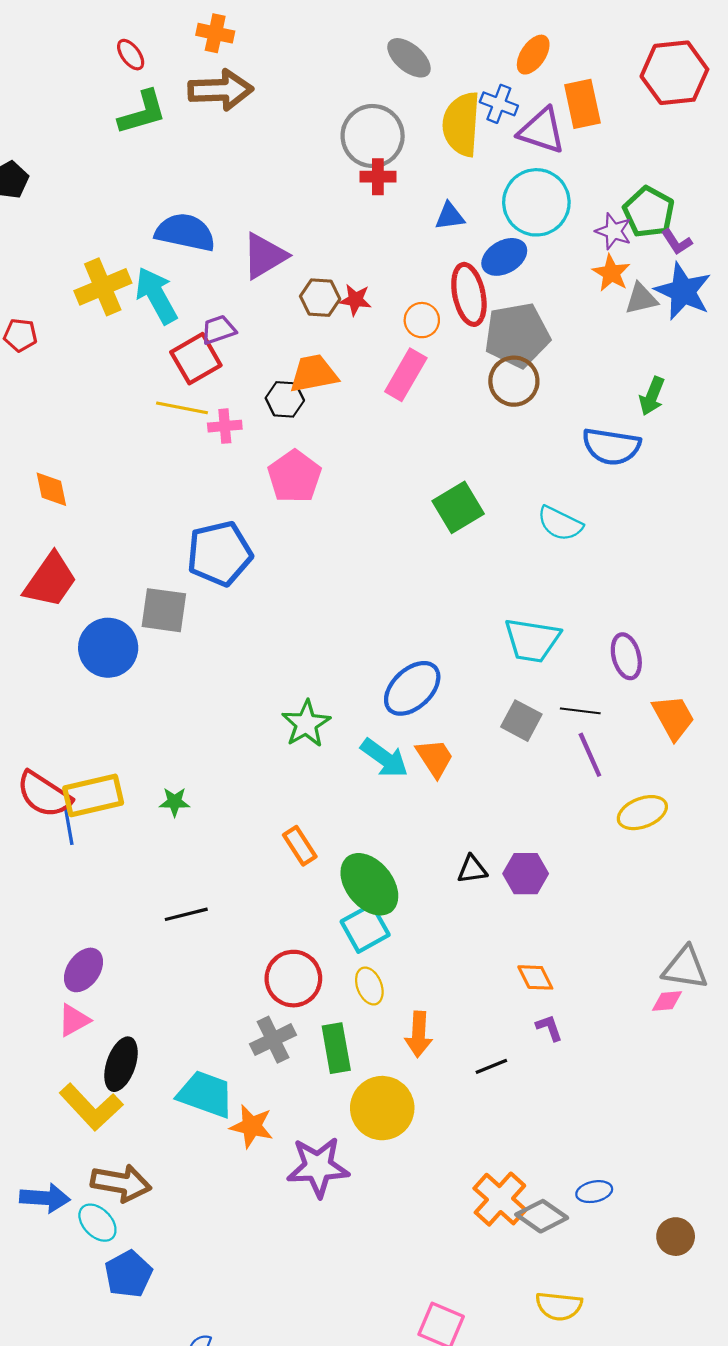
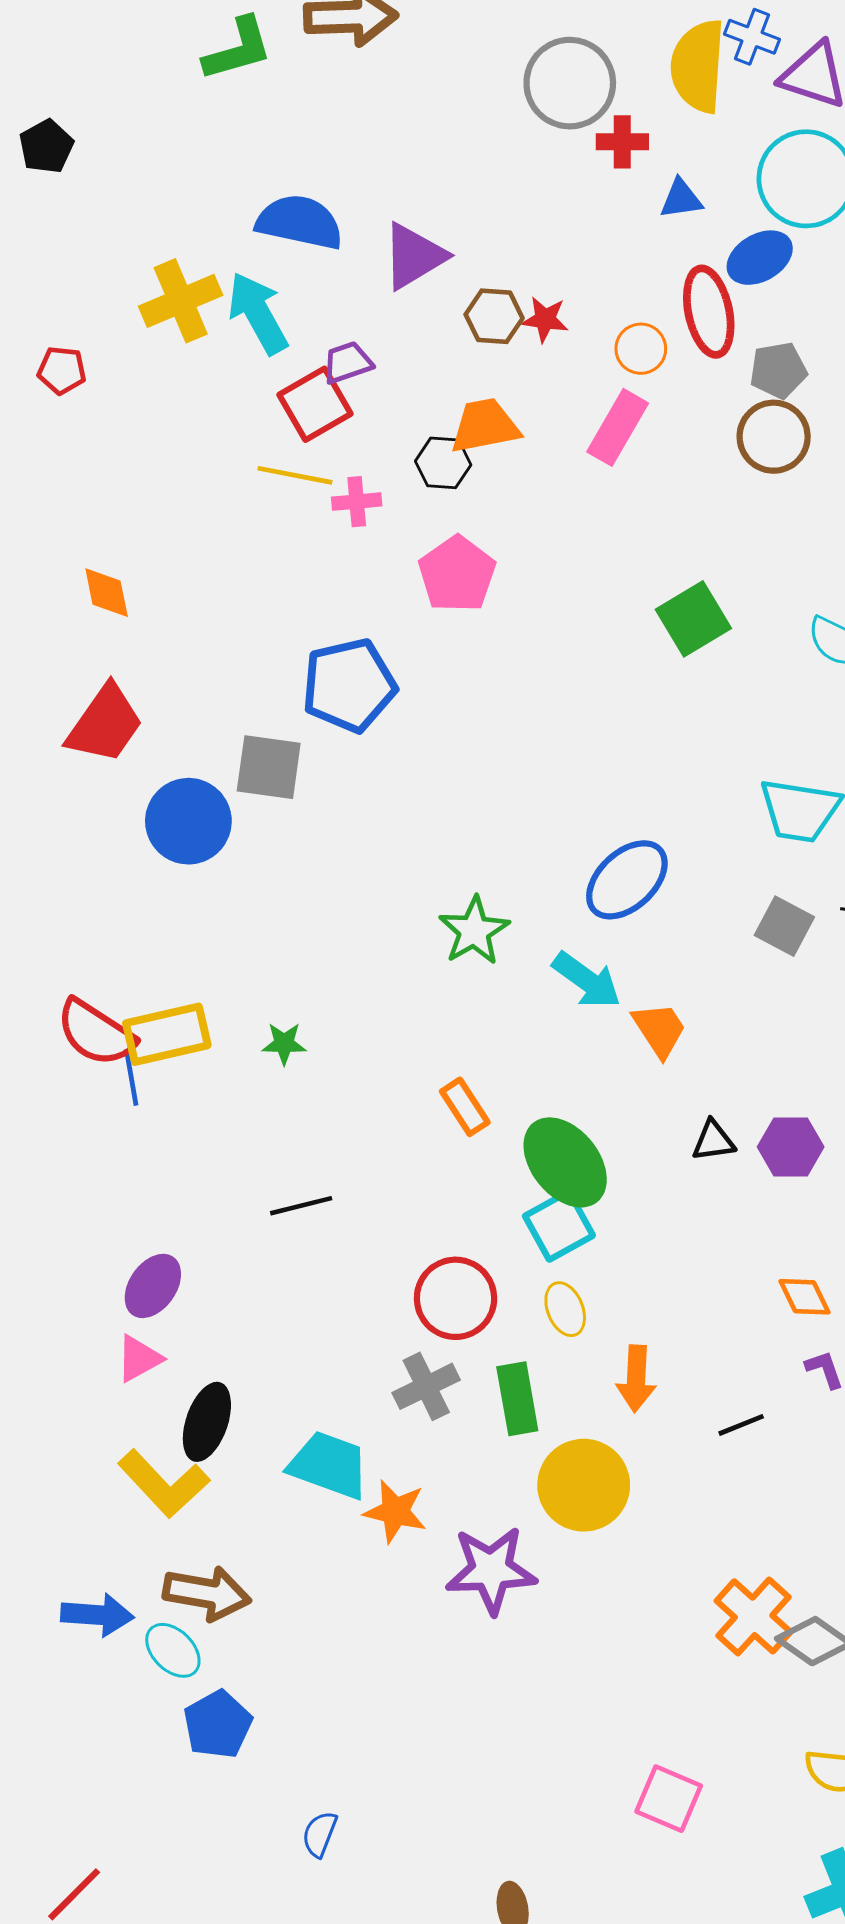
red cross: (378, 177) -> (622, 142), moved
gray pentagon: (517, 335) -> (778, 370), size x0.6
orange trapezoid: (435, 758) -> (659, 1030), moved

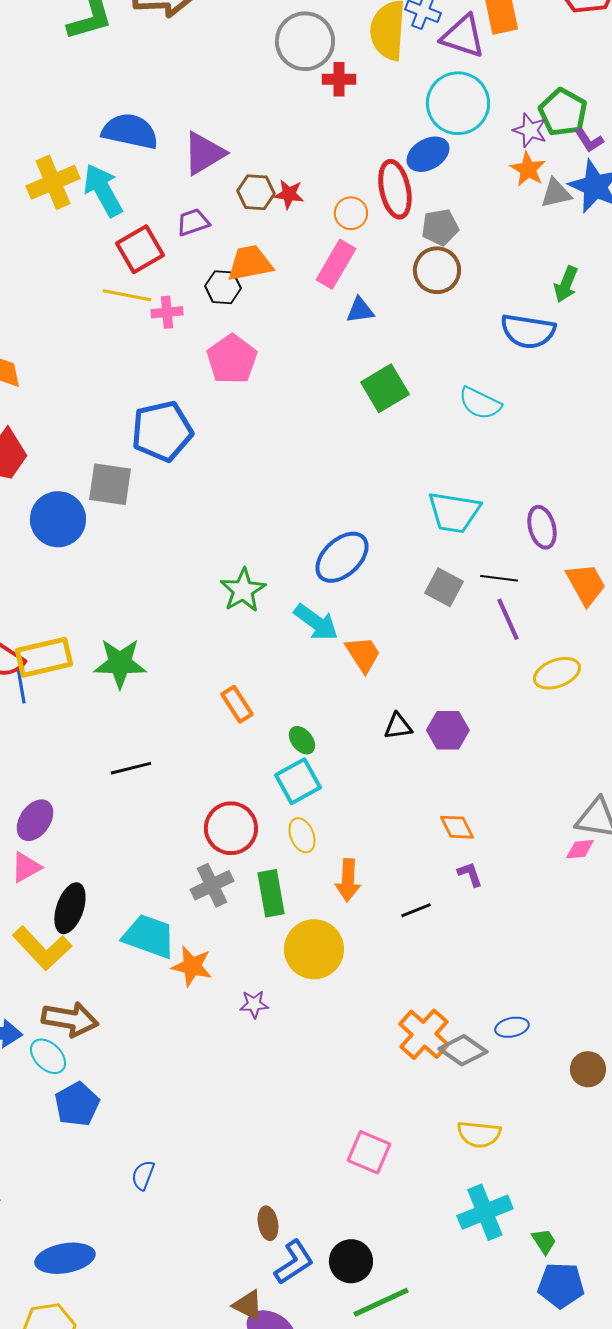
blue triangle: (681, 199) -> (360, 310), moved
purple trapezoid: (347, 363) -> (193, 222), moved
green star: (284, 1044) -> (120, 663), size x1.8
green ellipse: (565, 1162) -> (302, 740), size x0.5
purple star: (491, 1570) -> (254, 1004), size x0.5

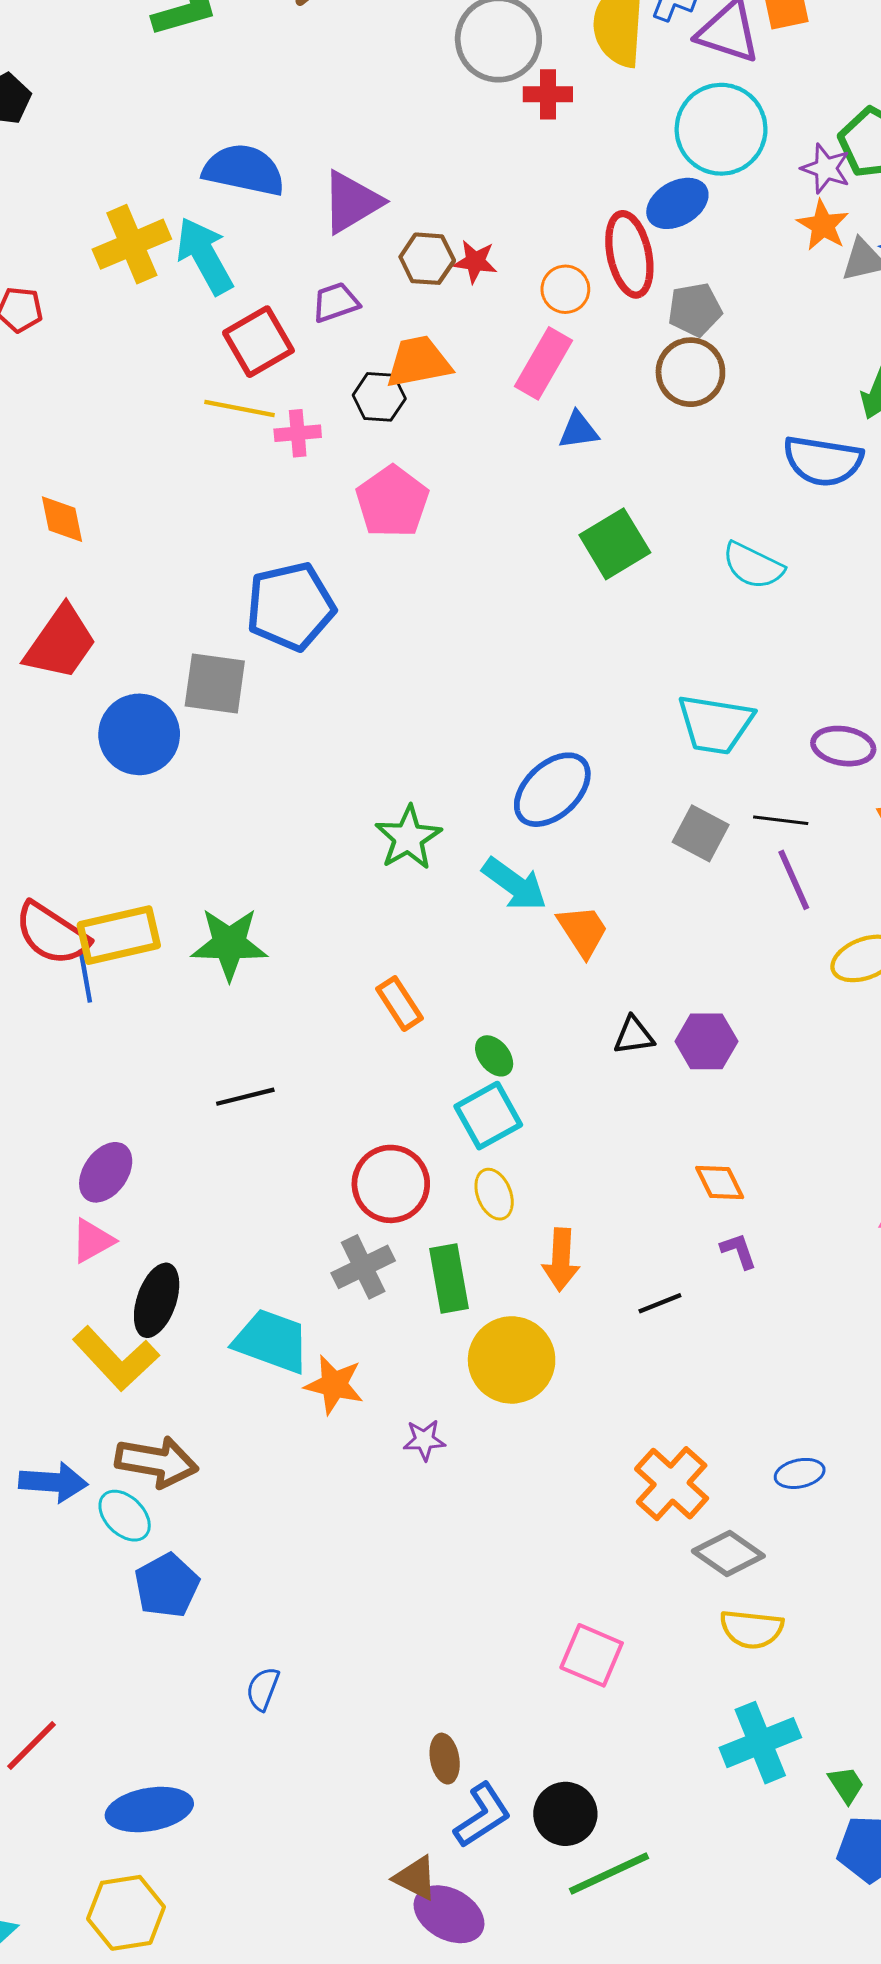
purple ellipse: (542, 527) -> (843, 746), turned -66
gray diamond: (463, 1050) -> (728, 1553), moved

